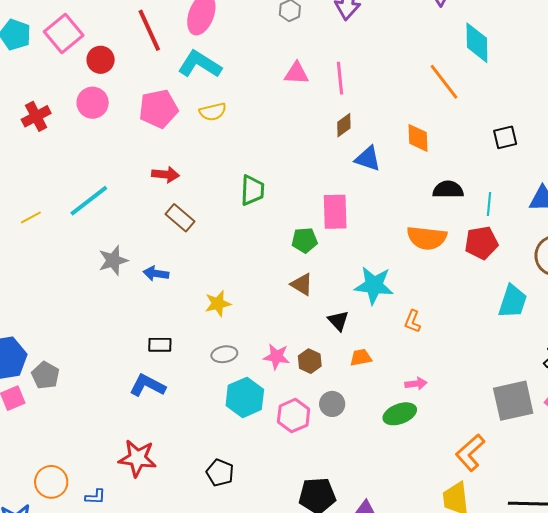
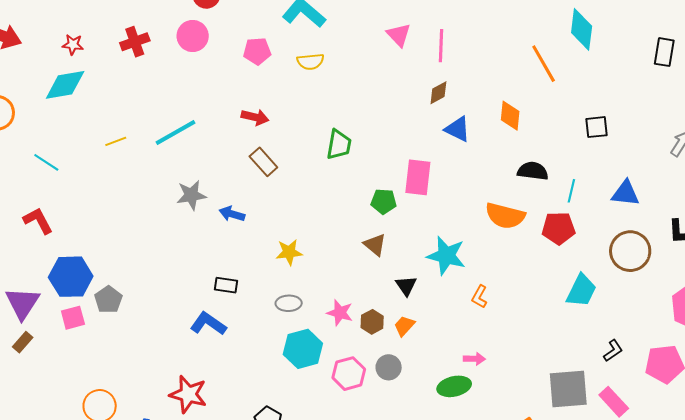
pink triangle: (297, 73) -> (399, 35), turned 36
pink pentagon: (158, 109) -> (257, 51), size x0.7
orange trapezoid: (361, 358) -> (404, 326), moved, turned -45

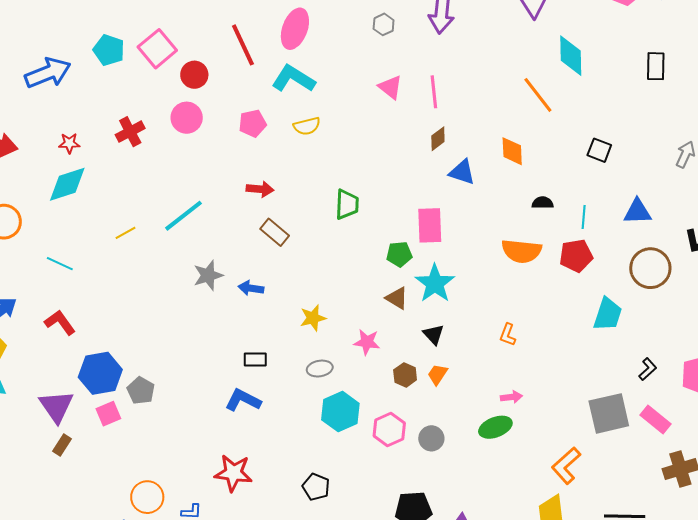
black square: (597, 127) -> (599, 150), turned 35
black semicircle: (533, 171) -> (543, 203), size x0.7
cyan star: (446, 256) -> (435, 283), moved, turned 30
pink star: (340, 313) -> (367, 342), moved
gray circle: (389, 367) -> (431, 438), moved

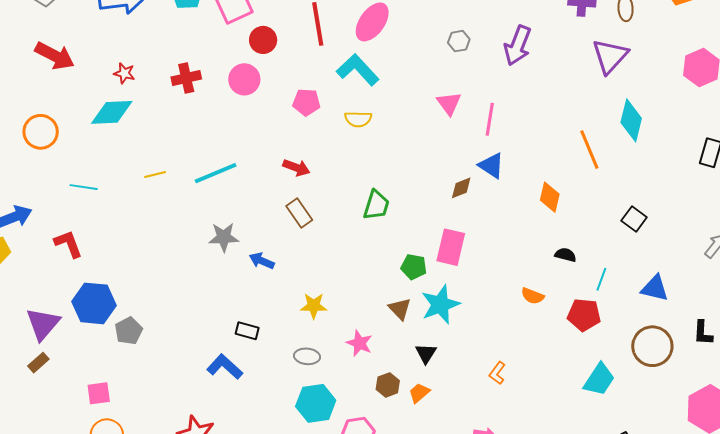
brown diamond: (438, 139) -> (461, 188), moved
blue triangle: (462, 172) -> (491, 166), moved
orange semicircle: (522, 251) -> (533, 296), size x0.6
cyan line: (60, 264) -> (84, 187), turned -32
pink square: (108, 414) -> (99, 393), moved

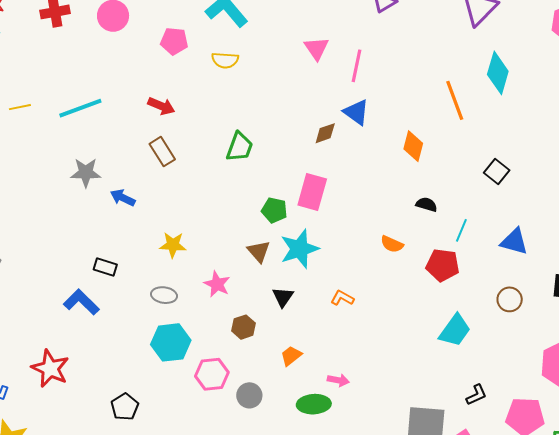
brown circle: (652, 346) -> (510, 299), size x0.6
orange L-shape: (497, 373) -> (342, 298), moved, turned 80
orange trapezoid: (419, 393) -> (291, 356), moved

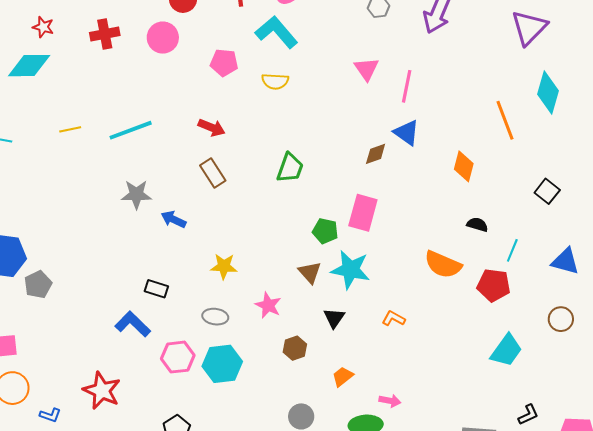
orange semicircle: (392, 244) -> (443, 264), size x1.6
cyan star: (299, 249) -> (350, 270), turned 30
pink hexagon: (212, 374) -> (178, 357), moved

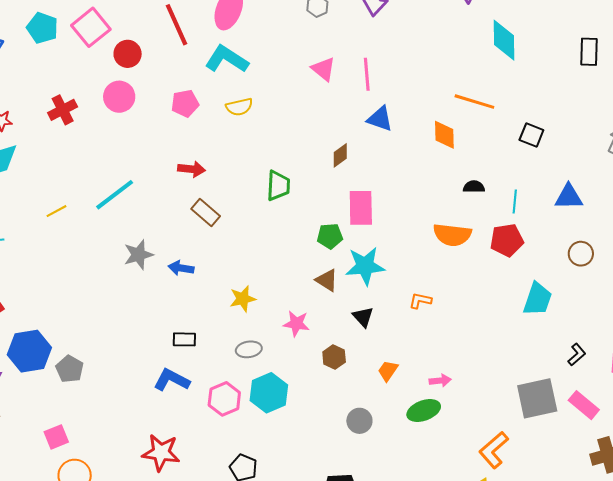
orange line: (505, 120) -> (474, 102), moved, turned -36
brown diamond: (376, 154) -> (340, 155), moved

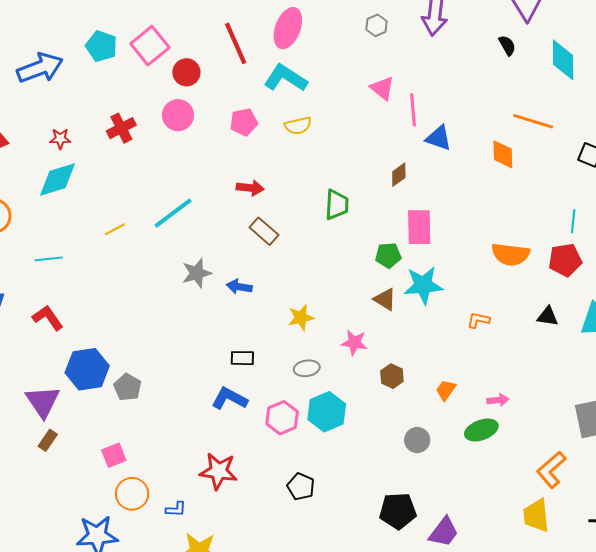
pink line: (367, 74) -> (413, 110), moved
black semicircle: (474, 187) -> (507, 45), moved, turned 60
black triangle: (363, 317) -> (548, 316), moved, turned -40

